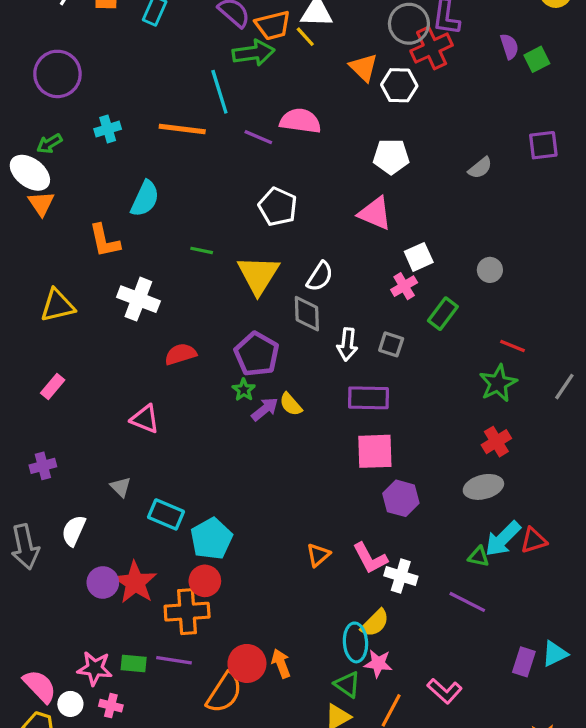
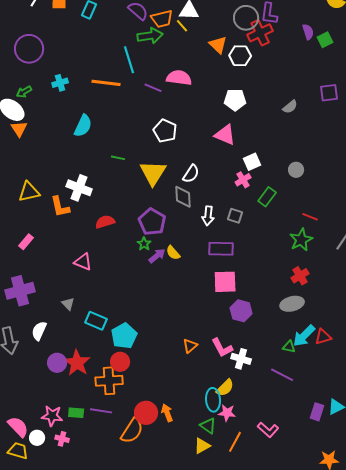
orange L-shape: (104, 241) -> (60, 207), moved
purple cross: (43, 466) -> (20, 291), size x1.8

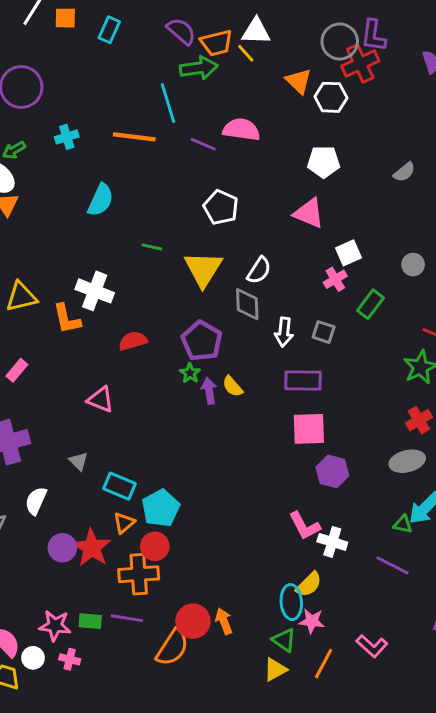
purple arrow: (157, 256) -> (209, 391), turned -60
orange triangle: (190, 346) -> (124, 523), moved

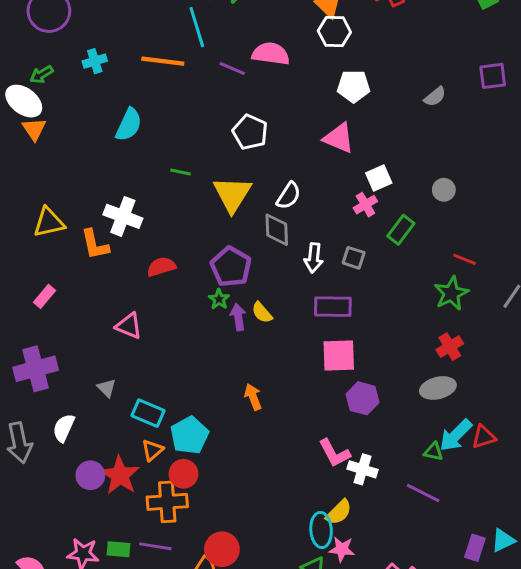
white hexagon: (331, 97) -> (334, 32), moved
orange arrow: (224, 621) -> (253, 397), moved

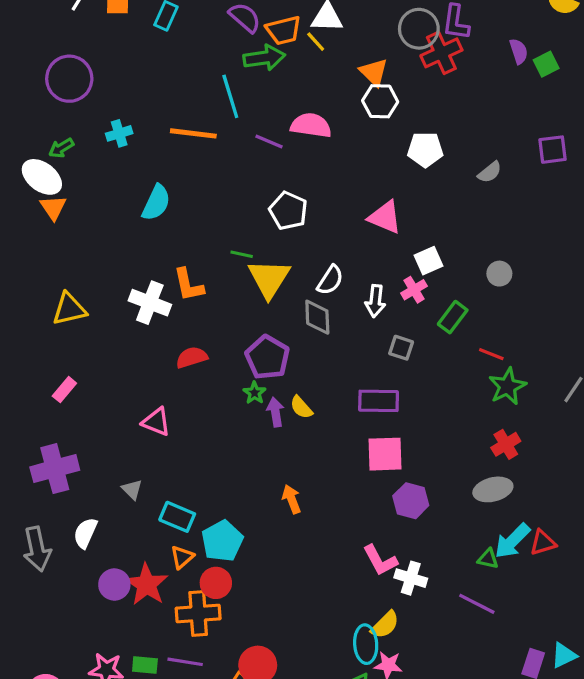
white pentagon: (354, 86) -> (425, 150), moved
green line: (181, 172) -> (242, 254), moved
orange L-shape: (95, 245) -> (188, 285), moved
white arrow: (314, 258) -> (375, 301), moved
red line: (465, 259) -> (491, 354), moved

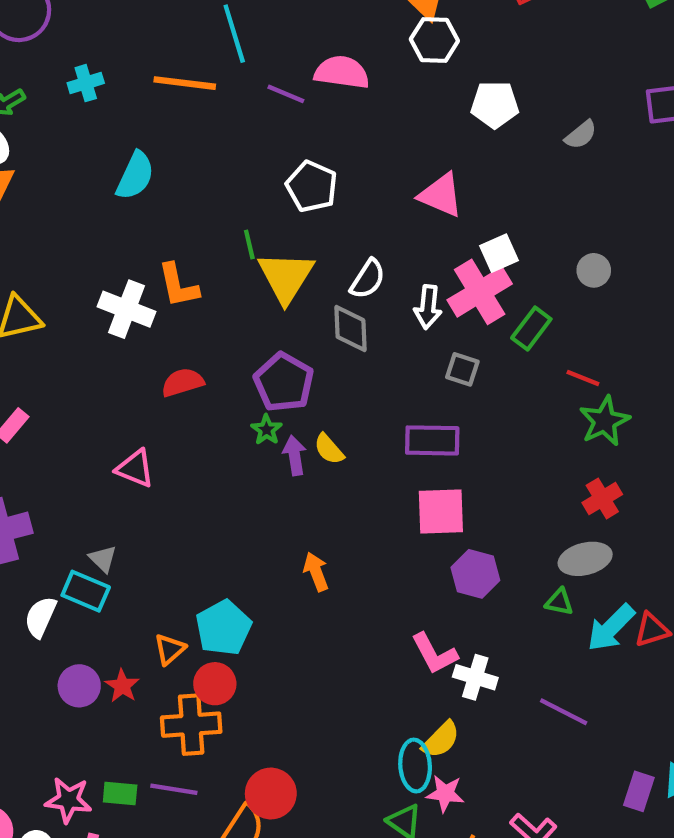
green line: (242, 254) -> (249, 245), turned 65
pink cross: (414, 290) -> (480, 292), size x1.8
cyan rectangle: (177, 517) -> (86, 591), moved
green triangle: (488, 559) -> (559, 602), moved
red star: (147, 585) -> (122, 686), size x0.6

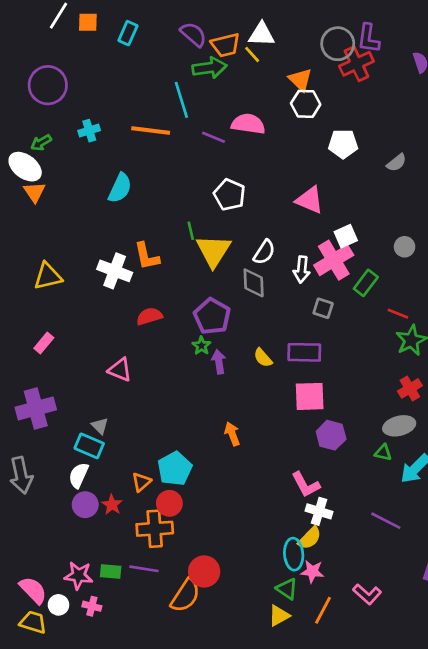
yellow semicircle: (329, 449) -> (263, 358), moved
white semicircle: (40, 617) -> (79, 475), moved
white cross: (475, 677) -> (319, 511), moved

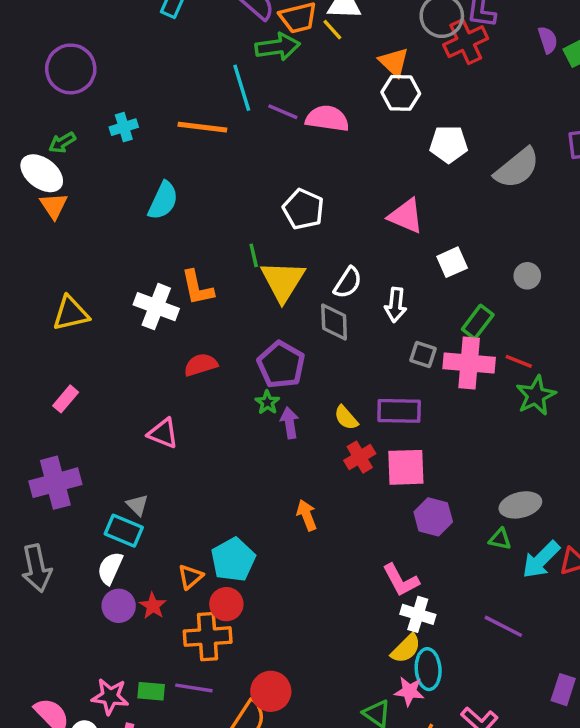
purple line: (213, 137) -> (283, 112), moved
gray semicircle: (397, 163) -> (517, 168), size x1.8
pink cross: (334, 260) -> (469, 363), moved, turned 36
red cross: (410, 388) -> (360, 457), moved
cyan ellipse: (294, 554) -> (428, 669), moved

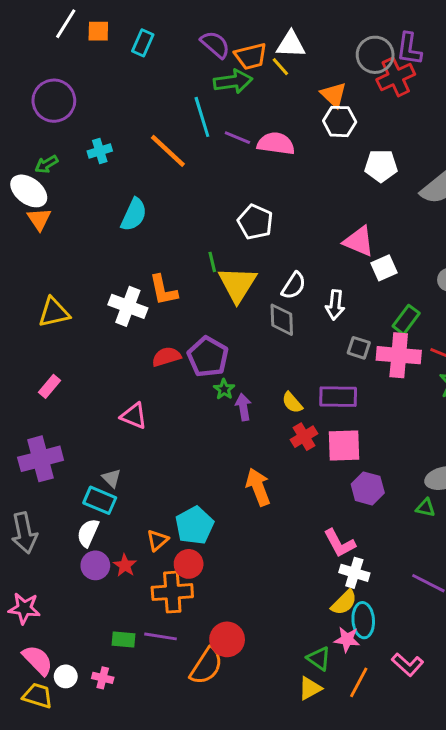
orange line: (202, 127) -> (168, 151), turned 36
pink triangle: (406, 216) -> (359, 241), moved
purple pentagon: (281, 365) -> (208, 357), moved
orange arrow: (307, 515) -> (258, 487), size x1.4
pink star: (110, 696) -> (24, 608), moved

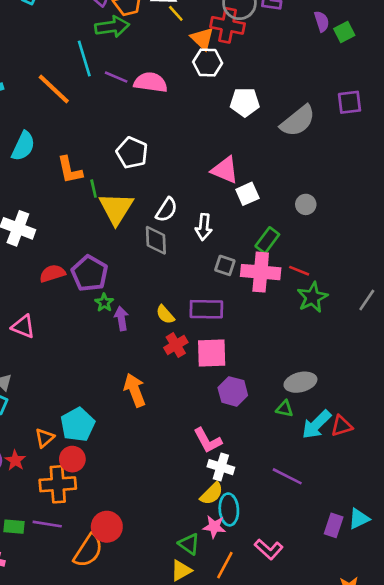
yellow line: (280, 67) -> (176, 13), moved
red cross: (396, 77) -> (228, 25), moved, turned 36
orange L-shape: (163, 290) -> (70, 170), moved

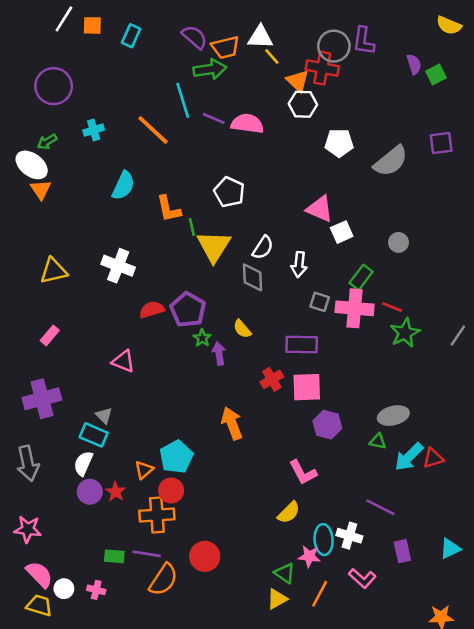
yellow semicircle: (165, 315) -> (242, 329), moved
white cross: (221, 467) -> (349, 536), moved
yellow semicircle: (212, 494) -> (289, 512), moved
purple rectangle: (334, 525) -> (402, 551), moved, turned -30
orange semicircle: (88, 551) -> (163, 580), moved

